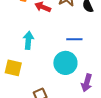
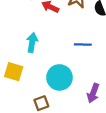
cyan circle: (65, 63) -> (59, 77), moved

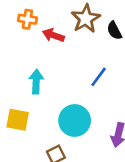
blue line: (83, 44) -> (99, 77), turned -49

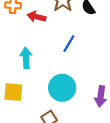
blue line: (99, 77) -> (69, 44), moved

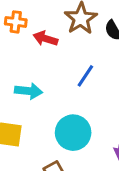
cyan arrow: (26, 58) -> (28, 91), turned 96

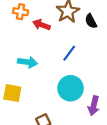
cyan circle: (73, 133) -> (71, 88), moved

